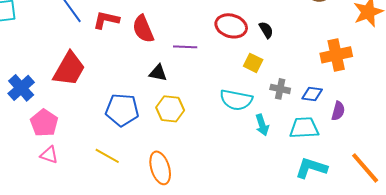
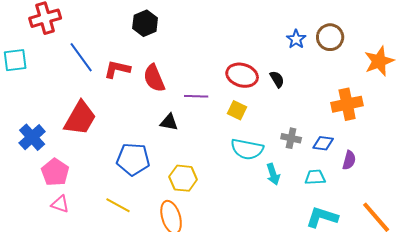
yellow square: (253, 63) -> (237, 110), moved
yellow hexagon: (170, 109) -> (183, 178), moved
cyan trapezoid: (304, 128) -> (315, 177), size x0.7

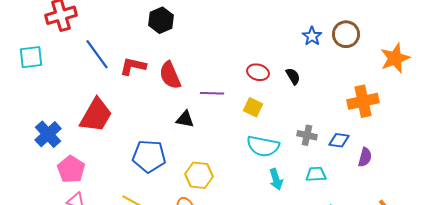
red ellipse: (242, 75) -> (258, 72), size x0.7
cyan arrow: (273, 174) -> (276, 179), moved
cyan trapezoid: (315, 177) -> (316, 174), moved

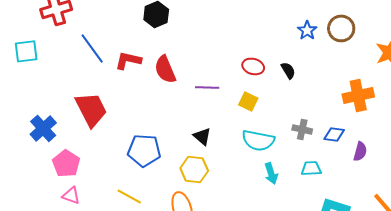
red trapezoid: (96, 115) -> (91, 109), turned -57
black triangle: (185, 119) -> (202, 136), moved, turned 30

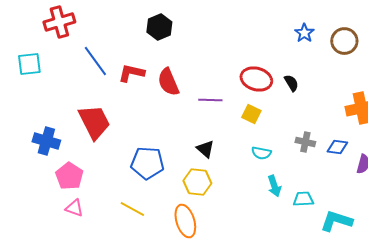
blue star: (307, 30) -> (304, 33), moved
red ellipse: (253, 66) -> (256, 79), size x1.4
blue cross: (43, 128) -> (46, 141), turned -32
cyan semicircle: (258, 140) -> (261, 153), size x0.6
cyan trapezoid: (311, 168) -> (303, 199), moved

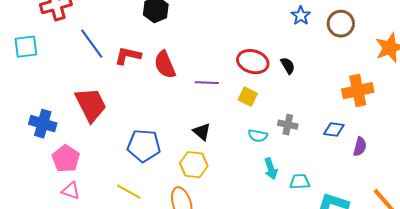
gray cross: (305, 142) -> (288, 125), moved

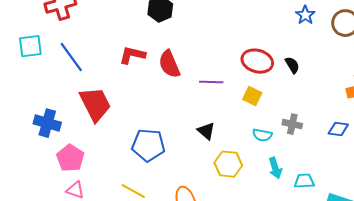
blue line: (92, 44) -> (71, 57), moved
yellow hexagon: (194, 165) -> (228, 164), moved

